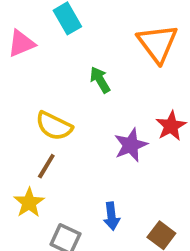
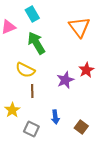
green arrow: (100, 80) -> (36, 43), moved, size x1.6
brown line: (46, 166) -> (32, 91), moved, turned -32

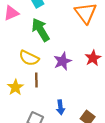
purple star: (65, 80) -> (63, 61), moved
yellow star: (12, 110) -> (15, 87), moved

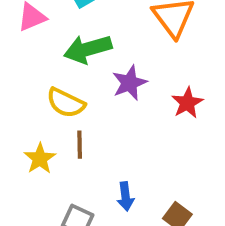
green arrow: (41, 30) -> (88, 49), turned -75
purple star: (63, 61) -> (129, 83), moved

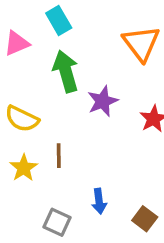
green arrow: (88, 49) -> (66, 71), turned 90
yellow semicircle: (66, 103) -> (22, 119), moved

